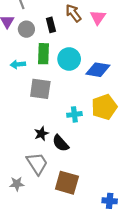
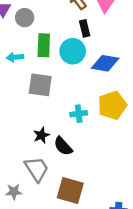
black rectangle: (51, 25) -> (85, 28), moved

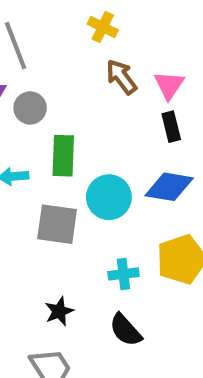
black rectangle: (85, 28) -> (171, 127), moved
cyan circle: (73, 51) -> (109, 197), moved
black semicircle: (63, 146) -> (126, 330), moved

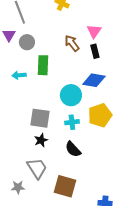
brown arrow: (121, 77) -> (72, 43), moved
cyan circle: (109, 197) -> (71, 95), moved
gray square: (57, 224) -> (40, 118), moved

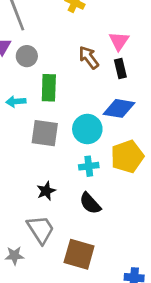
gray square: (40, 118) -> (45, 133), moved

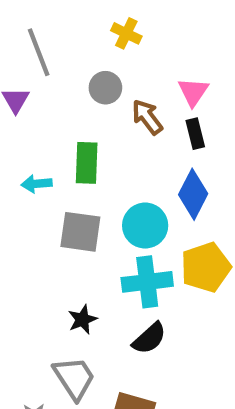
gray circle: (27, 56) -> (105, 88), moved
blue diamond: (119, 108) -> (193, 194), turned -72
cyan cross: (89, 166) -> (147, 282), size x1.6
black semicircle: (90, 203) -> (149, 338), turned -90

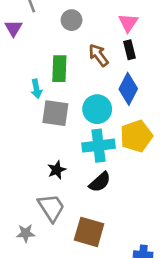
brown arrow: (147, 117) -> (99, 55), moved
cyan arrow: (37, 184) -> (36, 89), moved, turned -96

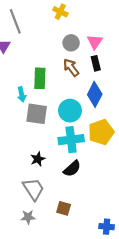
gray circle: (72, 20) -> (71, 43), moved
brown square: (89, 232) -> (64, 208), size x0.6
gray star: (26, 233) -> (28, 217), moved

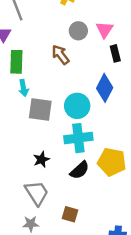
black rectangle: (96, 63) -> (115, 53), moved
brown arrow: (71, 68) -> (60, 55), moved
green rectangle: (40, 78) -> (16, 62), moved
yellow pentagon: (101, 132) -> (112, 162), moved, turned 30

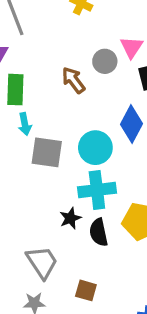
gray circle: (78, 31) -> (105, 61), moved
black star: (41, 159) -> (70, 218), moved
black semicircle: (80, 170) -> (99, 232), turned 120

